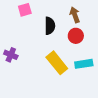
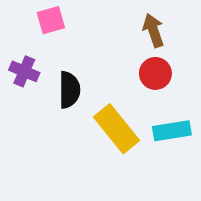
black semicircle: (50, 26) -> (69, 90), moved
purple cross: (11, 55) -> (24, 71), moved

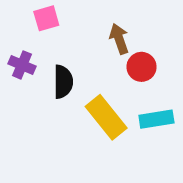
brown arrow: (153, 30) -> (119, 39), moved

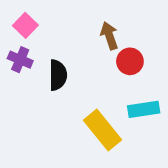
pink square: (46, 18) -> (25, 25), moved, turned -30
yellow rectangle: (106, 117) -> (103, 130), moved

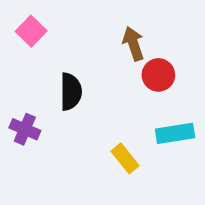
purple cross: (20, 60) -> (25, 129), moved
yellow rectangle: (103, 130) -> (125, 158), size x0.6

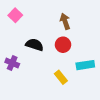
red circle: (158, 75) -> (63, 45), moved
black semicircle: (71, 92) -> (35, 45), turned -72

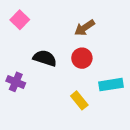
brown arrow: (65, 21) -> (85, 28), turned -105

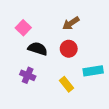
pink square: (20, 20) -> (23, 28), moved
purple cross: (16, 82) -> (28, 75), moved

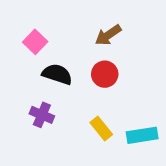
cyan rectangle: (93, 71) -> (142, 135), moved

